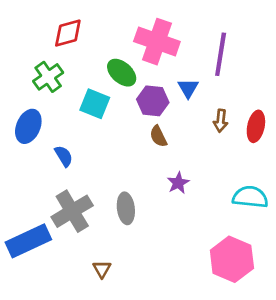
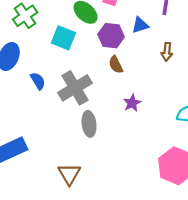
blue triangle: (188, 88) -> (140, 25), turned 42
gray cross: (72, 211) -> (75, 88), moved
brown triangle: (102, 269) -> (69, 174), size x1.5

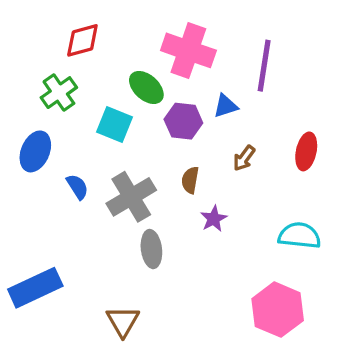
brown arrow: (167, 52) -> (244, 158), moved, turned 30
brown semicircle: (116, 65) -> (190, 180), moved, turned 36

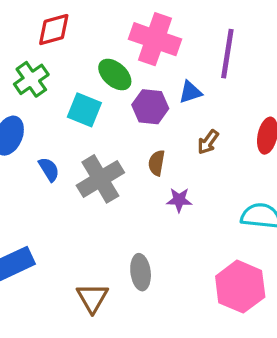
purple star: (214, 219) -> (179, 200), turned 30
gray ellipse: (151, 249) -> (141, 272), moved

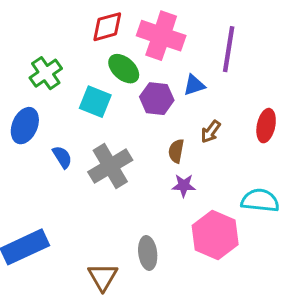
red diamond: (54, 30) -> (107, 27), moved
brown semicircle: (157, 163) -> (176, 151), moved
pink hexagon: (240, 287) -> (215, 235), moved

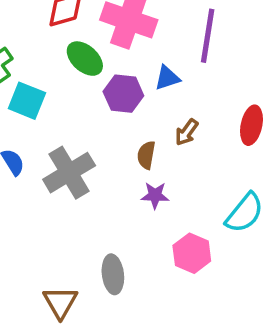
cyan square: (95, 102) -> (27, 101), moved
cyan semicircle: (260, 201) -> (244, 213), turned 123
pink hexagon: (215, 235) -> (192, 253), size x0.7

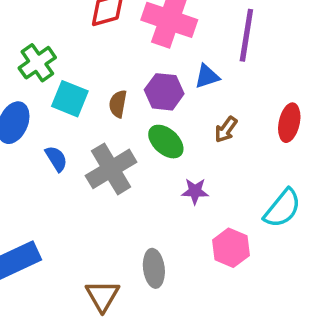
green ellipse: (85, 59) -> (166, 142), moved
brown semicircle: (146, 155) -> (118, 104), moved

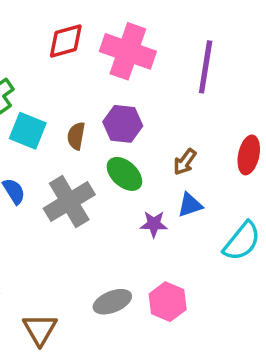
blue triangle: (207, 76) -> (190, 205), moved
pink hexagon: (231, 248) -> (168, 302), moved
gray ellipse: (154, 268) -> (112, 302), turned 75
brown triangle: (102, 296) -> (40, 329), moved

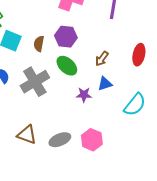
brown triangle: (40, 329) -> (27, 135), moved, turned -40

